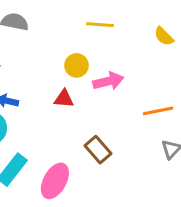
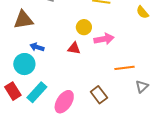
orange line: (158, 111) -> (124, 68), moved
brown rectangle: (98, 150) -> (99, 95), moved

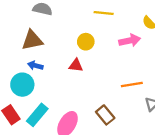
brown triangle: (23, 20) -> (32, 40), moved
pink arrow: (104, 39) -> (130, 41), moved

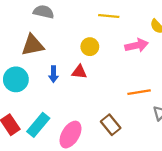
blue arrow: (35, 66) -> (53, 74), moved, turned -104
cyan circle: (22, 85) -> (16, 79), moved

